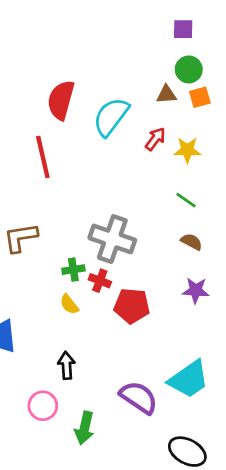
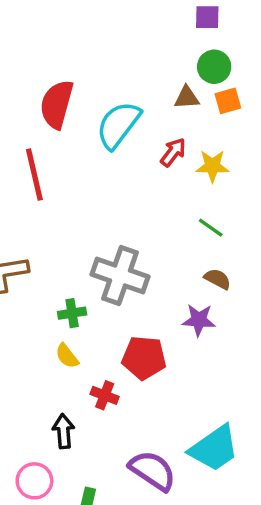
red cross: (100, 281) -> (105, 395), moved
purple star: (196, 290) -> (199, 320), moved

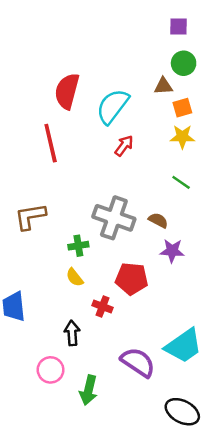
orange square: (228, 101) -> (182, 108), moved
red arrow: (173, 152) -> (124, 146), moved
brown semicircle: (218, 279) -> (158, 220), moved

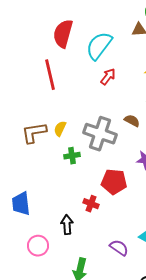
brown semicircle: (158, 220) -> (132, 121), moved
yellow semicircle: (75, 277) -> (60, 129), moved, turned 63
purple semicircle: (138, 362) -> (119, 248), size x0.7
pink circle: (51, 370) -> (38, 246), moved

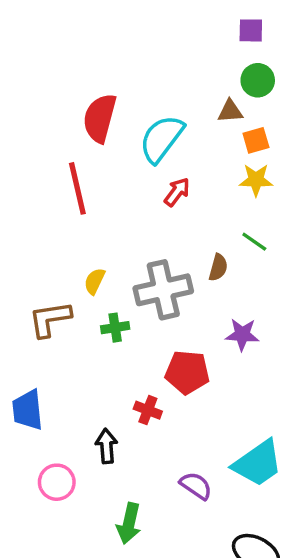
brown semicircle: (132, 121) -> (218, 267), turned 77
brown L-shape: (34, 133) -> (50, 319), moved
gray cross: (100, 134) -> (163, 290), turned -32

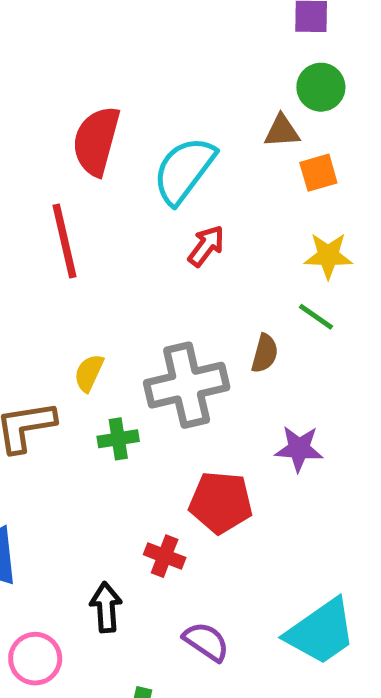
yellow star: (256, 180) -> (328, 256), moved
purple semicircle: (196, 486) -> (206, 642), moved

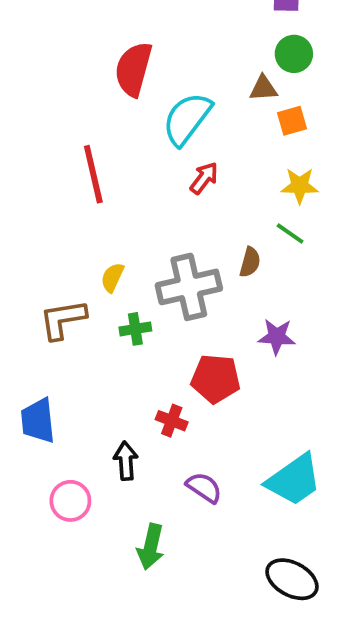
red semicircle: (96, 141) -> (133, 69), moved

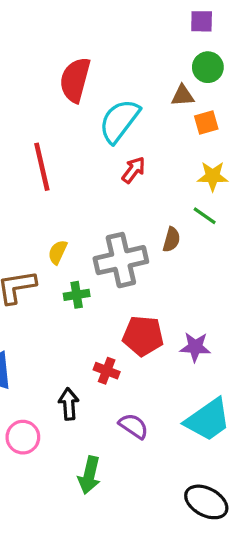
purple star: (277, 337) -> (195, 347), moved

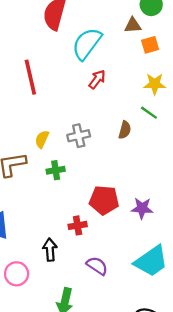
gray cross: (121, 260) -> (79, 136), moved, size x0.6
red cross: (107, 371) -> (78, 225), turned -30

